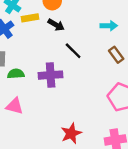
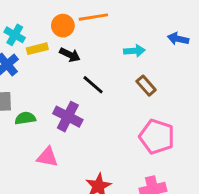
purple cross: (51, 75) -> (68, 117), turned 35
pink triangle: (15, 106) -> (47, 157), moved

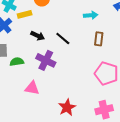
black arrow: (70, 55) -> (38, 36), moved
brown rectangle: (146, 86) -> (99, 39), turned 48

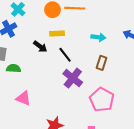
yellow rectangle: (25, 14) -> (57, 34), moved
purple cross: (46, 60) -> (73, 78), moved

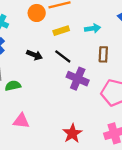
yellow rectangle: (57, 34) -> (61, 31), moved
pink triangle: (23, 98) -> (21, 121), moved

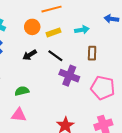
orange circle: (37, 13) -> (32, 27), moved
black arrow: (34, 55) -> (30, 55), turned 128
green semicircle: (13, 86) -> (22, 91), moved

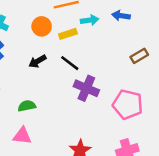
blue arrow: (111, 19) -> (121, 16), moved
cyan arrow: (82, 30) -> (90, 20), moved
brown rectangle: (92, 53) -> (139, 56), moved, turned 56

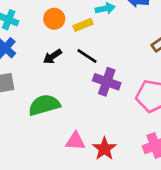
green semicircle: (27, 106) -> (44, 105), size x1.6
pink triangle: (22, 136) -> (75, 141), moved

